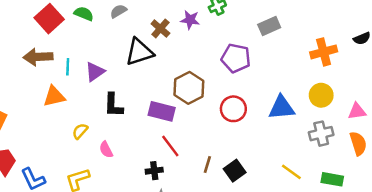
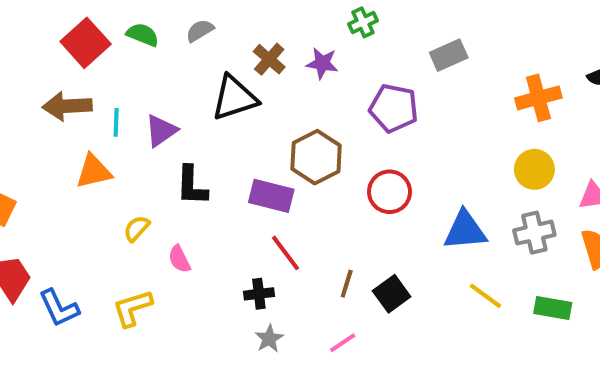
purple star: (190, 20) -> (322, 63), moved
blue triangle: (282, 108) -> (465, 231), moved

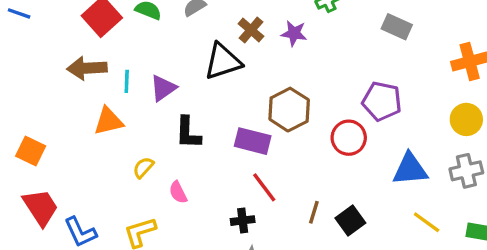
gray rectangle: (449, 55) -> (397, 27), turned 48
purple pentagon: (394, 108) -> (382, 101), moved

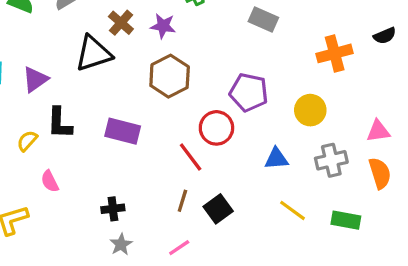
brown hexagon: (289, 110) -> (170, 76), moved
yellow circle: (466, 119) -> (310, 110), moved
yellow semicircle: (143, 168) -> (27, 141), moved
blue triangle: (410, 169) -> (276, 159), size x0.7
red line: (264, 187) -> (191, 157), moved

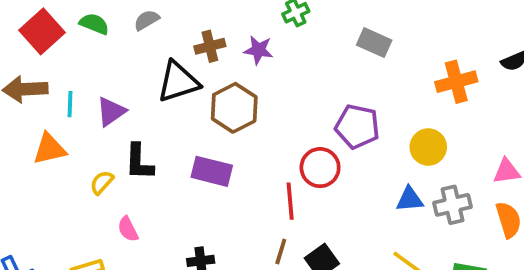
brown cross: (121, 23) -> (210, 46), turned 35
brown hexagon: (170, 76) -> (234, 108), moved
red line: (191, 157) -> (290, 201), turned 32
blue triangle: (276, 159) -> (410, 199), moved

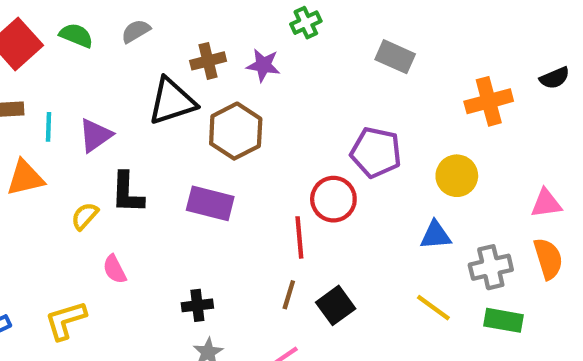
gray cross: (453, 205) -> (491, 267), moved

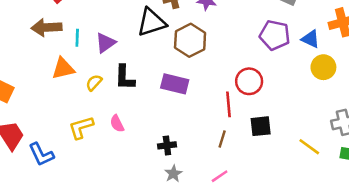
purple pentagon: (376, 152) -> (275, 35), moved
yellow semicircle: (85, 216) -> (94, 83), moved
blue triangle: (436, 235) -> (311, 39), moved, turned 30
black square: (336, 305) -> (261, 126), moved, turned 30
yellow L-shape: (66, 320) -> (81, 127), moved

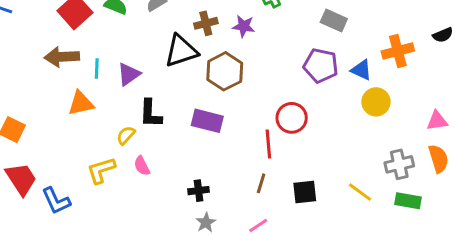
yellow semicircle: (94, 83) -> (126, 135), moved
black square: (261, 126) -> (305, 192), moved

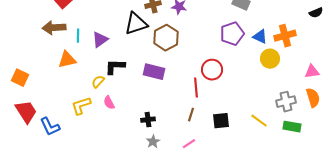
orange cross: (398, 51) -> (285, 36), moved
purple pentagon: (321, 66) -> (232, 34), turned -30
black L-shape: (151, 114) -> (115, 67), turned 90

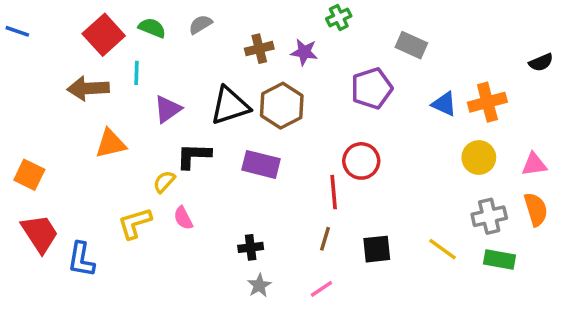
black triangle: (136, 24) -> (230, 106), moved
purple pentagon: (232, 34) -> (372, 88), moved
cyan line: (78, 36) -> (137, 73), moved
yellow circle: (270, 59) -> (479, 158), moved
blue L-shape: (50, 127) -> (81, 259), turned 35

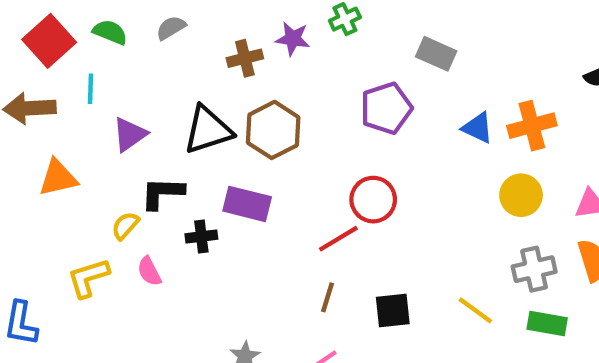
purple star: (304, 52) -> (293, 39), moved
red line: (334, 192) -> (338, 239), turned 64
black cross: (251, 247) -> (201, 237), moved

